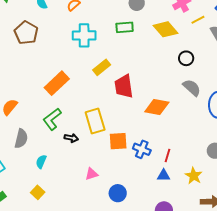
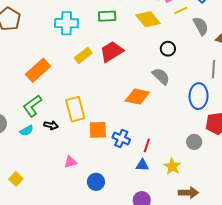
red trapezoid: (124, 86) -> (112, 52), moved, turned 65
gray semicircle: (192, 88) -> (161, 76), moved
cyan semicircle: (41, 162) -> (27, 131), moved, turned -144

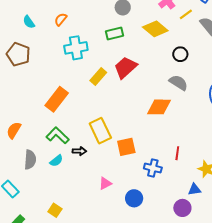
green L-shape: (32, 106) -> (58, 135), turned 90
blue cross: (121, 139) -> (153, 168), moved
blue triangle: (142, 165) -> (194, 190), moved

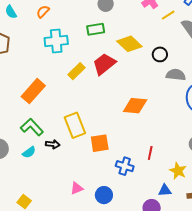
yellow diamond: (155, 29) -> (129, 44), moved
gray semicircle: (178, 83) -> (176, 75), moved, turned -30
pink triangle: (105, 183) -> (77, 188), moved

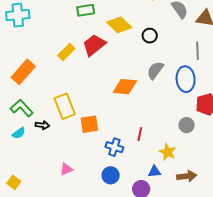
cyan cross: (56, 41) -> (18, 15), moved
gray semicircle: (176, 75) -> (155, 70), moved, turned -60
blue circle: (104, 195) -> (111, 175), moved

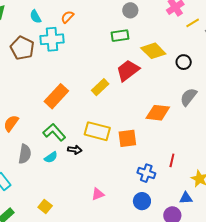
yellow rectangle: (66, 52) -> (100, 87), moved
yellow rectangle: (65, 106) -> (97, 131), turned -55
orange square: (89, 124) -> (127, 138), moved

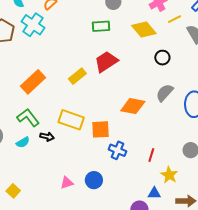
cyan cross: (52, 39) -> (33, 25), turned 35
yellow diamond: (153, 51) -> (144, 30), moved
red line: (172, 160) -> (151, 155), moved
blue cross: (146, 173) -> (118, 150), moved
blue circle: (142, 201) -> (94, 180), moved

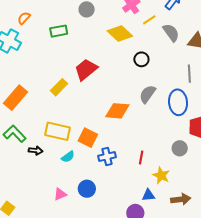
green rectangle: (101, 26) -> (59, 31), moved
orange square: (101, 129) -> (88, 138), turned 36
cyan semicircle: (23, 142) -> (68, 157), moved
blue cross: (118, 150) -> (107, 156), turned -30

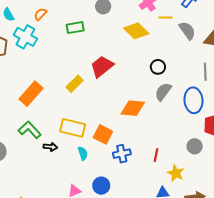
yellow line: (149, 20) -> (166, 17), turned 32
black circle: (141, 59) -> (158, 67), moved
cyan semicircle: (68, 157) -> (83, 153), turned -72

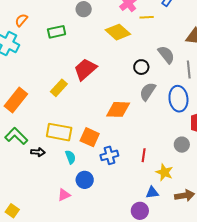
gray semicircle: (187, 31) -> (166, 55), moved
blue circle: (101, 186) -> (85, 180), moved

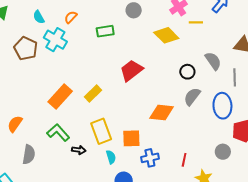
yellow rectangle: (59, 88) -> (93, 94), moved
yellow rectangle: (59, 132) -> (101, 131), turned 55
orange square: (90, 137) -> (131, 138), turned -30

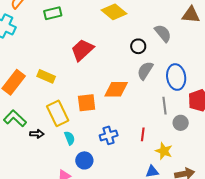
gray line: (235, 77) -> (164, 106), moved
yellow rectangle: (93, 94) -> (46, 76), turned 72
orange square: (131, 138) -> (87, 103), moved

